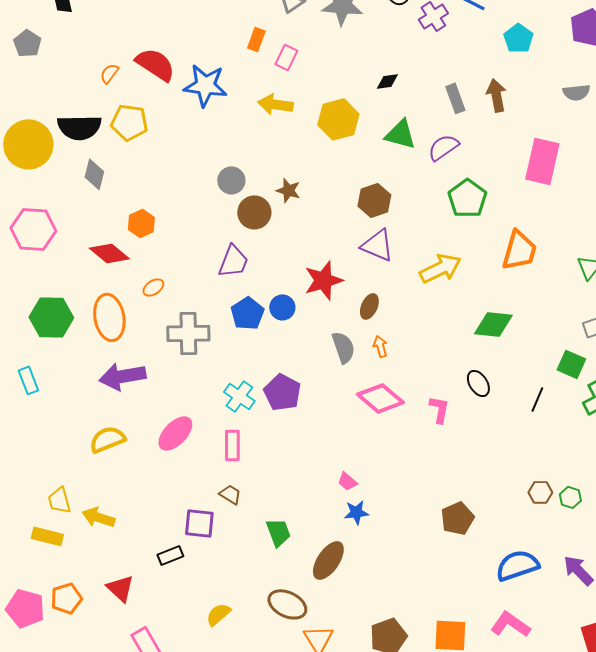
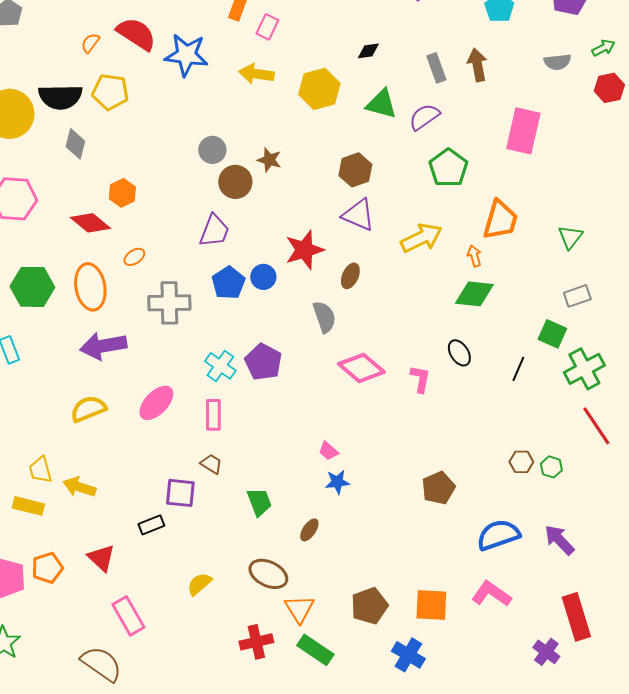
orange arrow: (380, 346) -> (474, 256), moved
brown ellipse: (328, 560) -> (309, 530), size x0.6

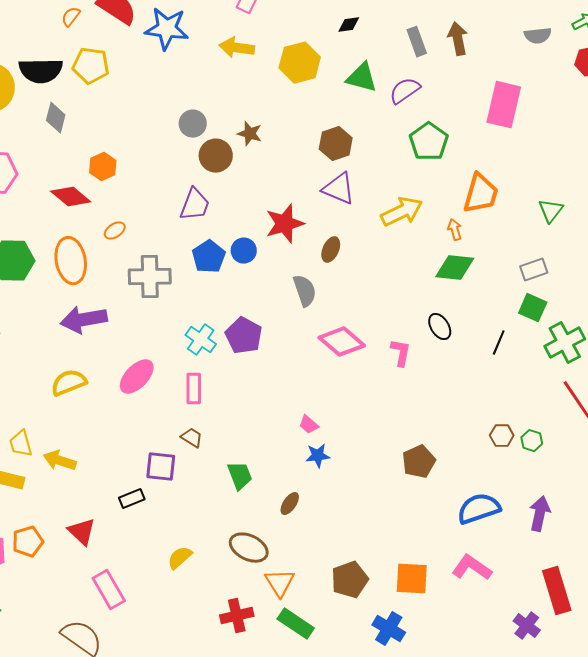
gray rectangle: (577, 296) -> (534, 270), moved
purple arrow: (559, 540) -> (540, 514), turned 56

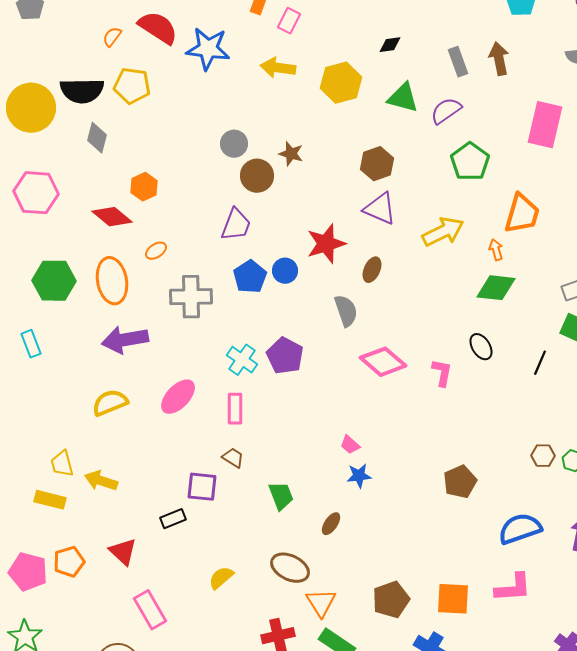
pink L-shape: (472, 568) -> (513, 588), turned 141

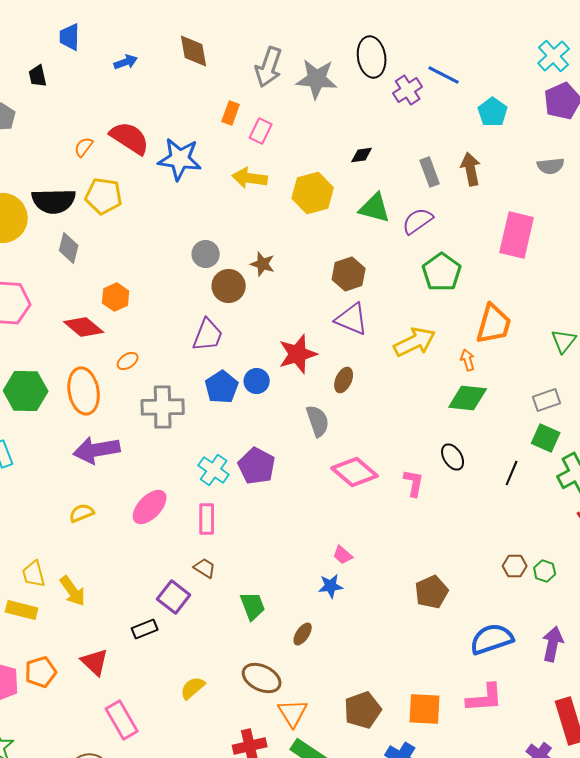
yellow semicircle: (110, 403) -> (82, 513), size x0.7
pink trapezoid: (350, 445) -> (343, 555), moved
yellow arrow: (101, 481) -> (73, 591), turned -144
purple square: (202, 487) -> (174, 597), turned 32

